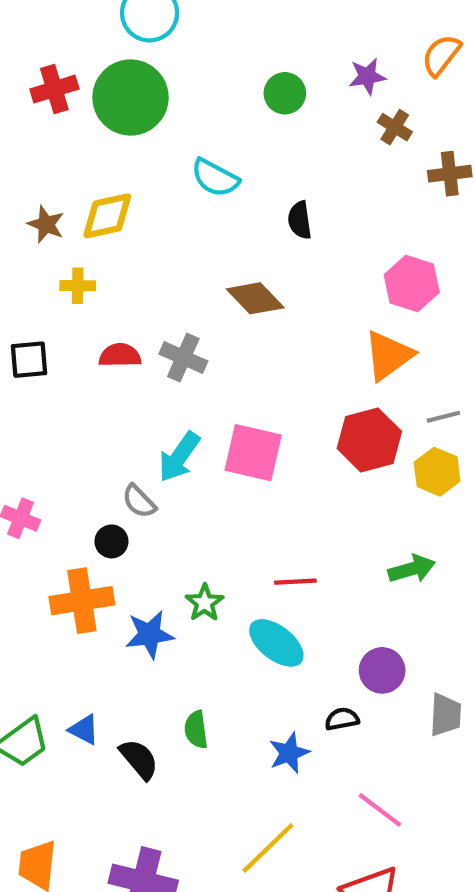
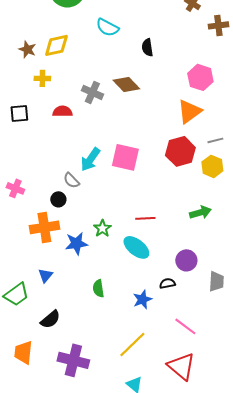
gray cross: (183, 358) -> (92, 92), moved
blue triangle: (84, 730) -> (45, 275), moved, turned 42
black semicircle: (139, 759) -> (50, 319), moved, turned 90

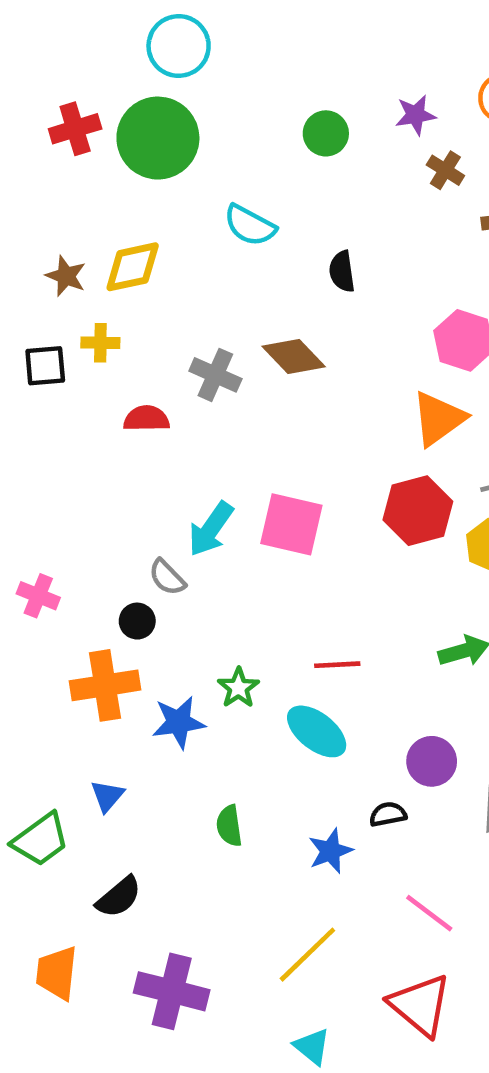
black square: (19, 113) -> (45, 366), moved

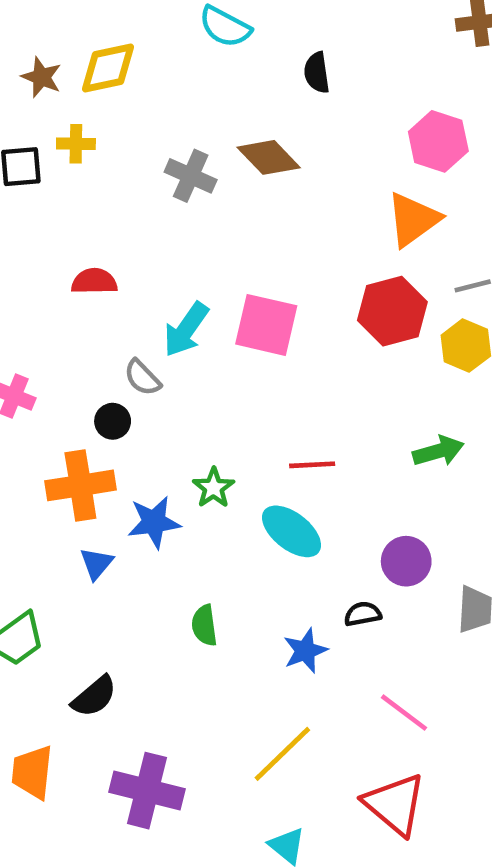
red semicircle: (146, 419) -> (94, 281), moved
blue triangle: (107, 796) -> (97, 563), moved

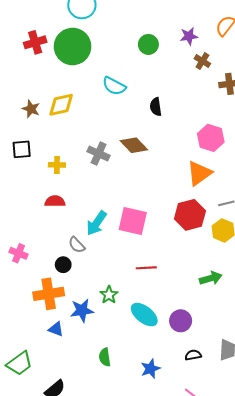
yellow cross: (76, 144) -> (57, 165), moved
red line: (312, 465) -> (146, 268), moved
purple circle: (406, 561) -> (181, 321), moved
blue triangle: (97, 563) -> (56, 329), turned -49
black semicircle: (363, 614) -> (193, 355), moved

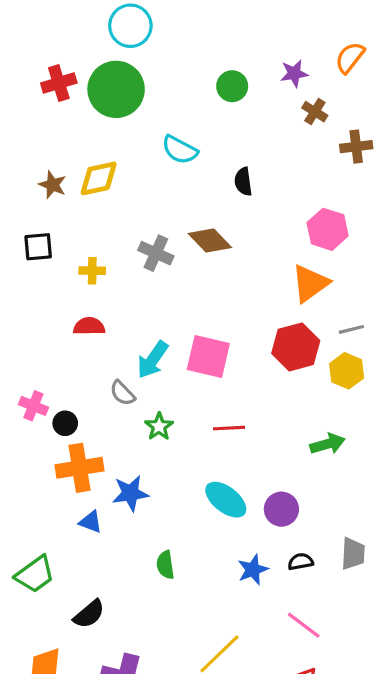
black circle: (63, 265) -> (65, 423), moved
green star: (109, 295) -> (159, 426), moved
blue star: (150, 369) -> (253, 570), moved

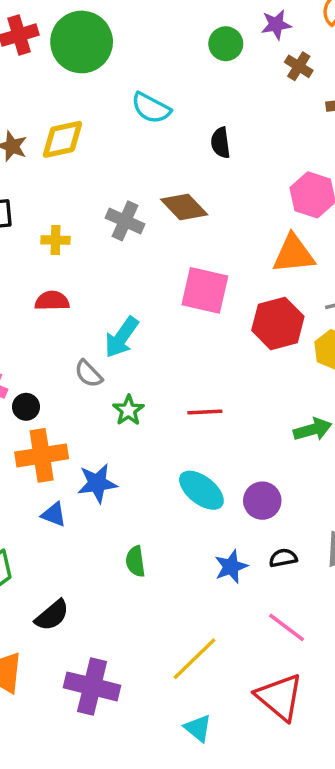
green circle: (232, 86) -> (226, 44), moved
orange triangle: (310, 283) -> (294, 254), turned 30
pink square: (208, 356) -> (205, 290), moved

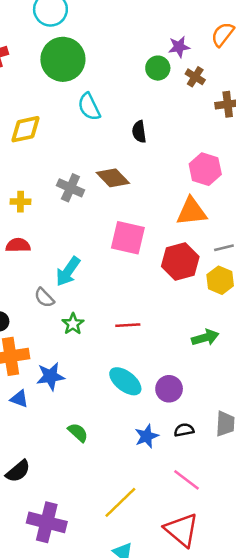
green circle: (82, 42) -> (63, 59), moved
green circle: (226, 44) -> (158, 68), moved
cyan semicircle: (151, 108) -> (89, 107), turned 36
green semicircle: (135, 561) -> (78, 432), turned 140

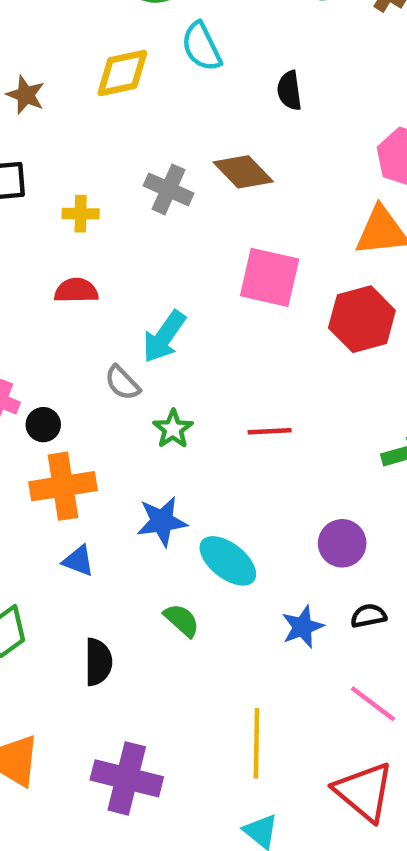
yellow diamond: (26, 129) -> (122, 73), moved
blue star: (50, 376) -> (162, 521), moved
cyan ellipse: (125, 381) -> (228, 561), moved
black semicircle: (18, 471) -> (98, 662), moved, turned -50
yellow line: (120, 502) -> (256, 743), turned -45

